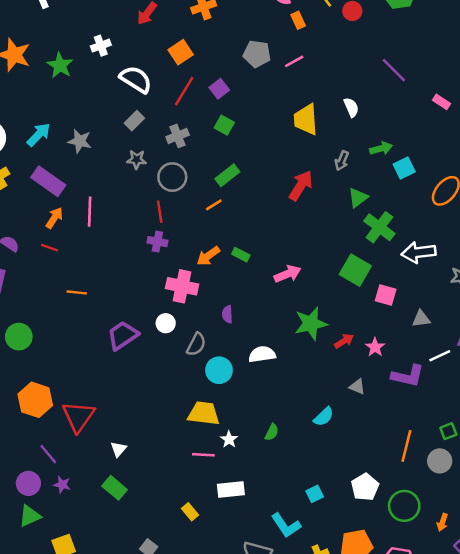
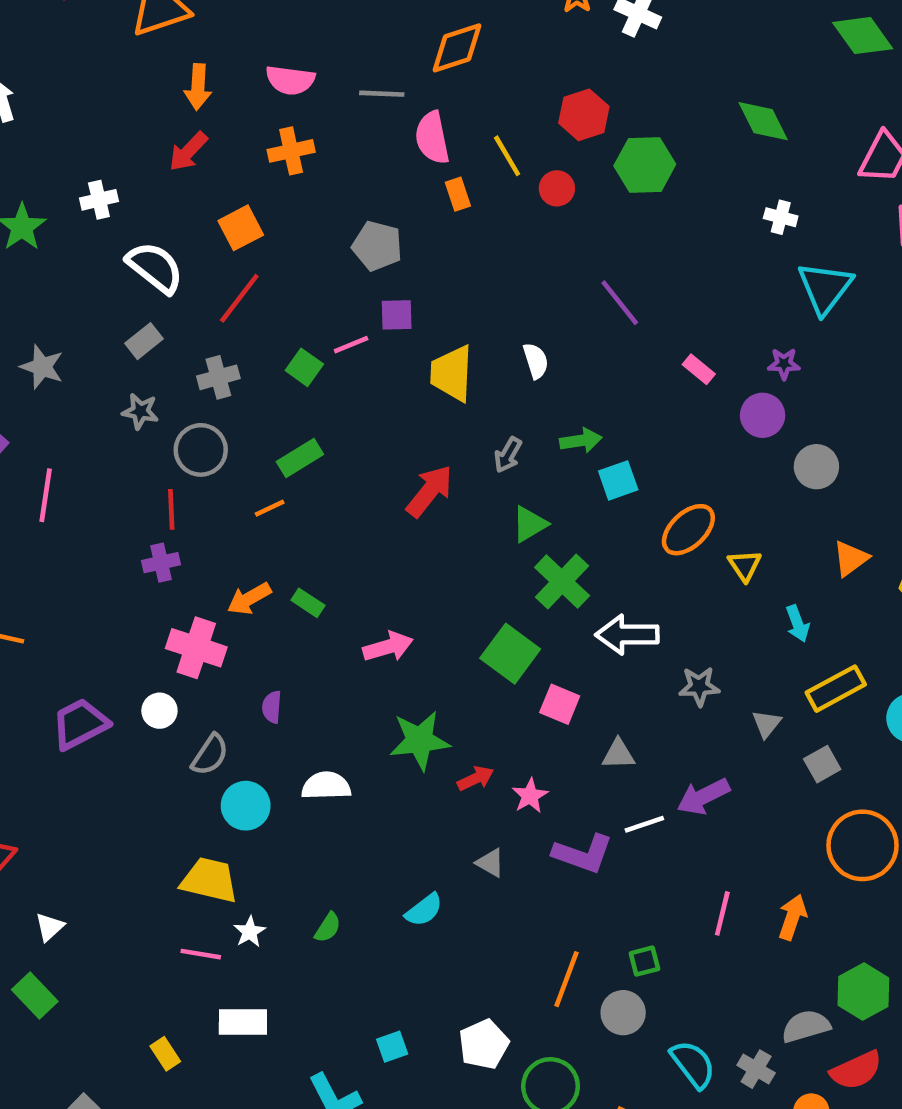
pink line: (294, 61) -> (351, 345), moved
purple square: (219, 89) -> (397, 315), moved, turned 30
purple cross: (157, 242) -> (161, 563), turned -30

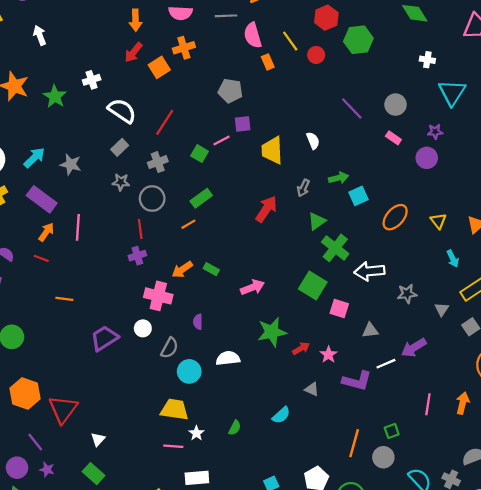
orange square: (241, 228) -> (159, 67), moved
gray circle: (816, 467) -> (396, 105), moved
yellow triangle: (745, 565) -> (438, 221), moved

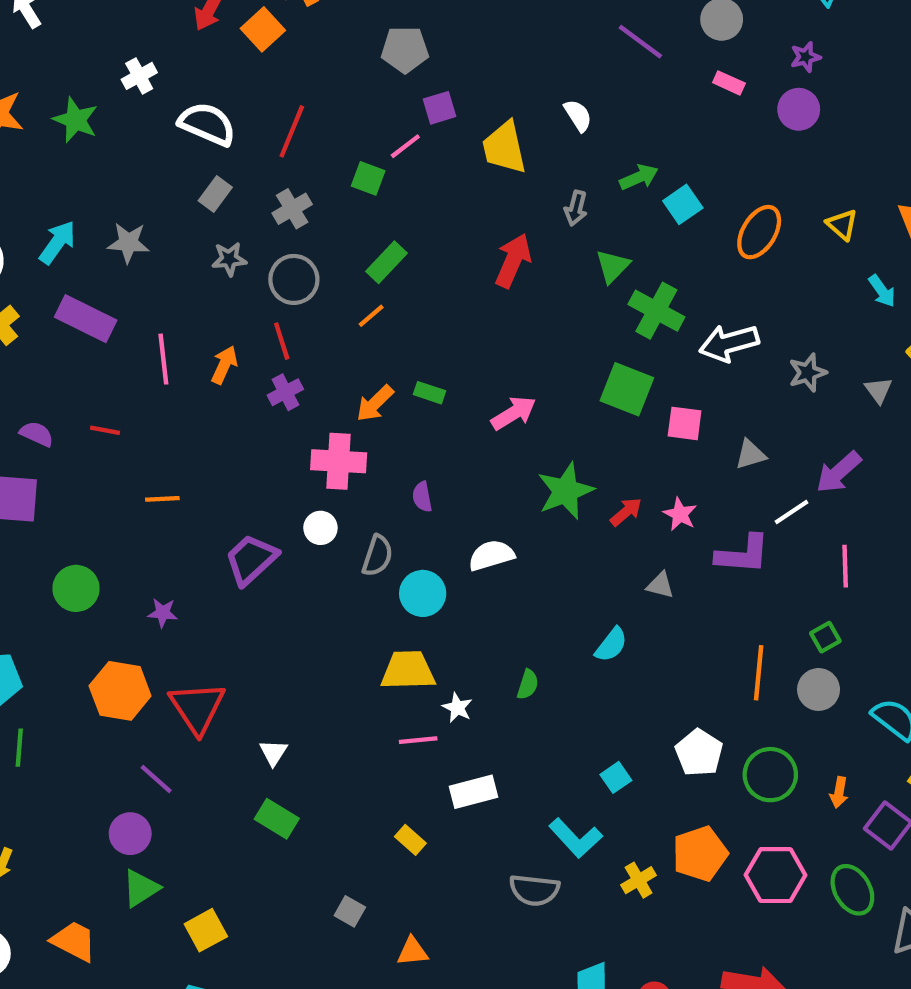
orange arrow: (46, 232) -> (224, 365), moved
pink line: (428, 404) -> (845, 566), moved
purple star: (47, 470) -> (163, 613), moved

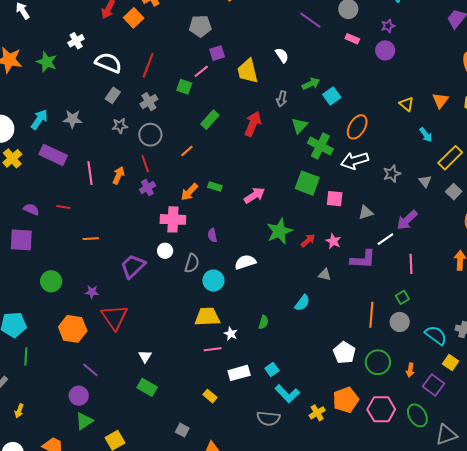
orange ellipse: (759, 232) -> (357, 127), moved
green rectangle: (386, 262) -> (210, 120), moved
red triangle: (197, 708) -> (114, 317), moved
cyan square: (616, 777) -> (272, 370), moved

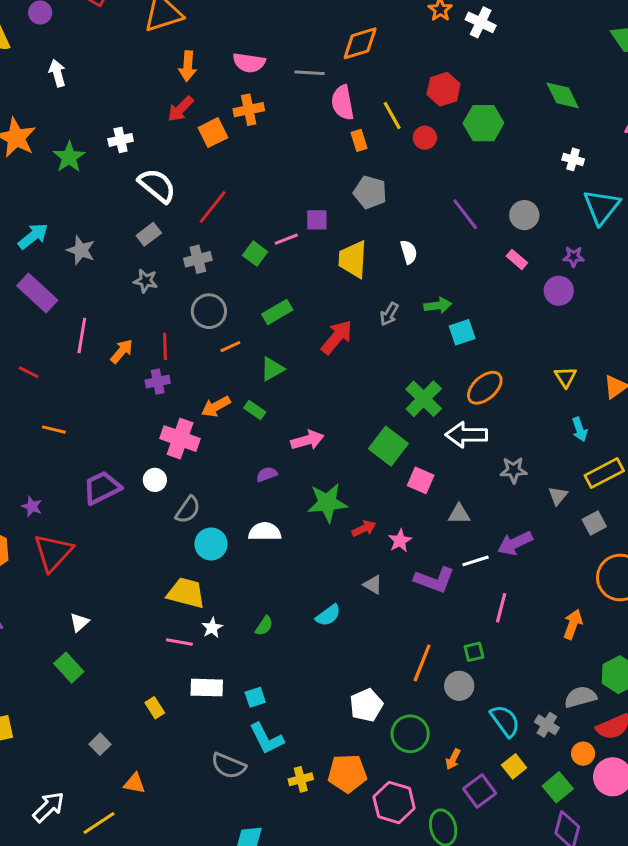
gray pentagon: (200, 26) -> (370, 192), moved
green triangle: (299, 126) -> (272, 369), moved
gray circle: (150, 135) -> (209, 311), moved
purple semicircle: (212, 235) -> (267, 474), moved, turned 64

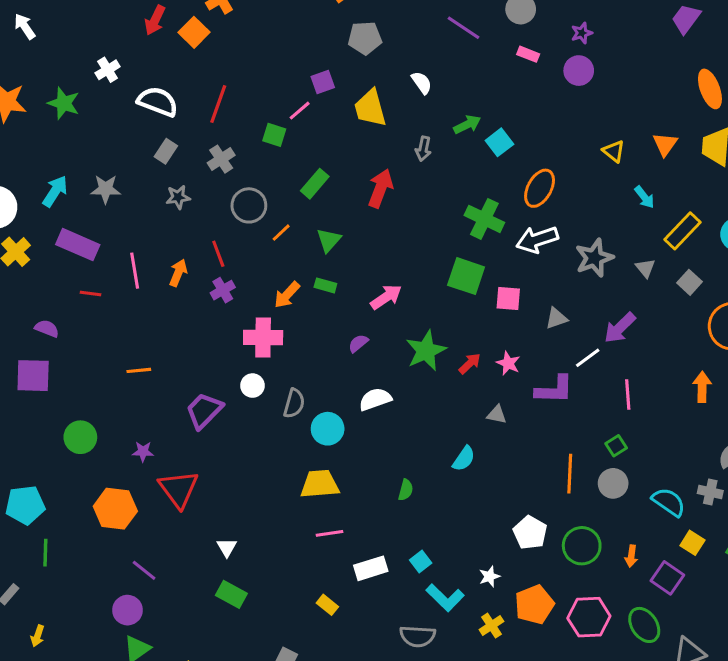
red line: (29, 372) -> (91, 293), moved
gray star: (514, 470) -> (594, 258), size x1.4
white star: (212, 628) -> (489, 576), moved, turned 30

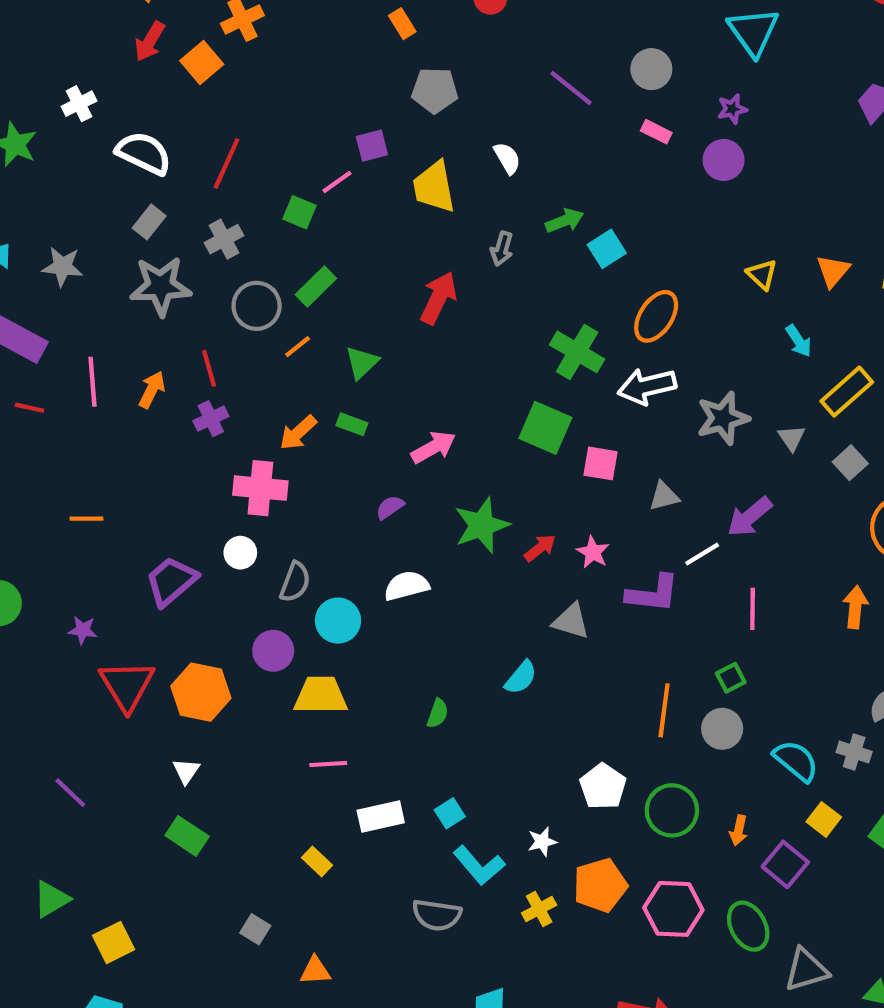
green rectangle: (315, 184) -> (316, 286), moved
gray star: (178, 197) -> (161, 286), size x1.8
gray triangle: (497, 415) -> (571, 621), size x1.4
orange hexagon: (115, 509) -> (201, 692), moved
purple circle: (127, 610) -> (273, 651), moved

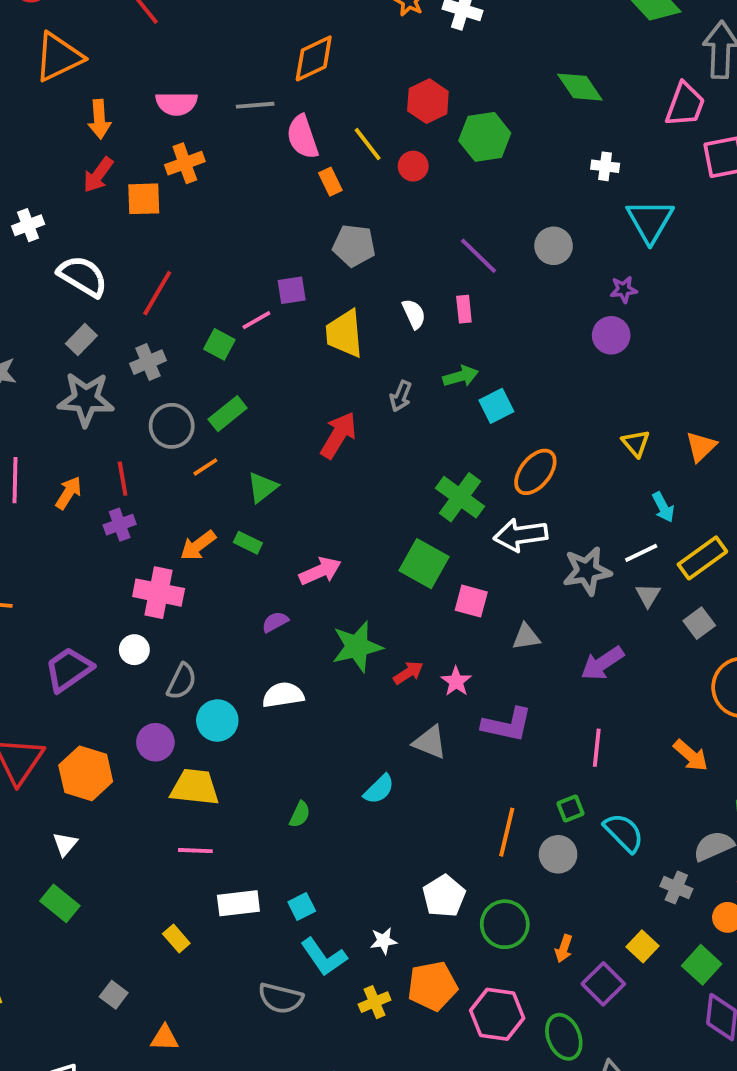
orange square: (202, 63) -> (144, 199), turned 33
pink rectangle: (656, 132) -> (464, 309), moved, turned 52
white line: (702, 554) -> (641, 553), moved
orange arrow: (855, 607) -> (691, 755), turned 120
cyan semicircle: (796, 761) -> (624, 833), moved

